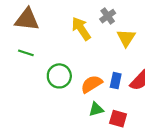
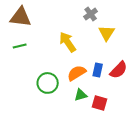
yellow arrow: (81, 29) -> (68, 42), moved
green line: (26, 53) -> (20, 46), turned -32
green circle: (59, 76) -> (48, 83), moved

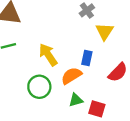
yellow arrow: (68, 42) -> (48, 55), moved
blue rectangle: (98, 70) -> (87, 58), moved

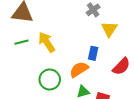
yellow arrow: (48, 55) -> (47, 42), moved

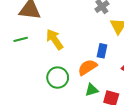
green line: (21, 42) -> (21, 39), moved

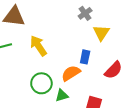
green triangle: (92, 90) -> (62, 95), moved

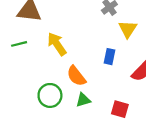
orange semicircle: (71, 73) -> (76, 76), moved, turned -96
green circle: (41, 83) -> (50, 95), moved

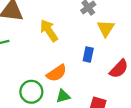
yellow arrow: (57, 44) -> (49, 31), moved
orange semicircle: (76, 76) -> (57, 73), turned -85

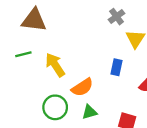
yellow arrow: (49, 31) -> (55, 65), moved

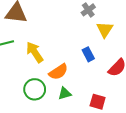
blue rectangle: (116, 67) -> (88, 54), turned -40

